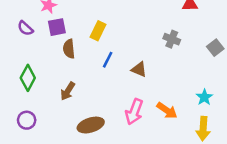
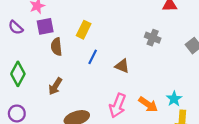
cyan star: (204, 97) -> (174, 99), moved

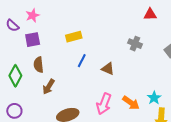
purple square: (45, 26) -> (33, 40), moved
purple semicircle: (16, 27) -> (12, 25), moved
yellow rectangle: (84, 30) -> (74, 37), turned 49
brown semicircle: (56, 47) -> (39, 65), moved

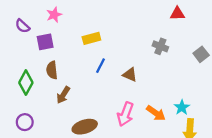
pink star: (33, 15) -> (54, 15), moved

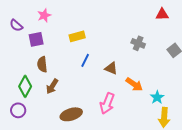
red triangle: (177, 14) -> (162, 14), moved
green diamond: (26, 83) -> (25, 86), moved
orange arrow: (156, 113) -> (134, 84), moved

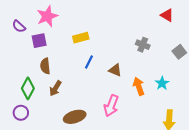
red triangle: (162, 14) -> (167, 15), turned 32
pink star: (44, 15) -> (47, 16), size x1.5
orange arrow: (134, 84) -> (139, 86), turned -144
cyan star: (157, 97) -> (162, 83), moved

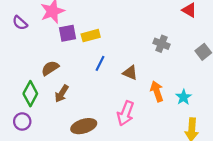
purple square: (39, 41) -> (67, 33), moved
brown semicircle: (45, 66) -> (50, 68), turned 63
cyan star: (162, 83) -> (184, 97), moved

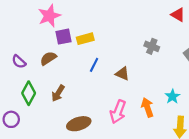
purple semicircle: (20, 23) -> (19, 62), moved
brown semicircle: (50, 68) -> (48, 58), moved
orange arrow: (157, 91) -> (147, 107), moved
purple circle: (22, 121) -> (11, 119), moved

